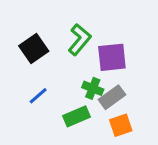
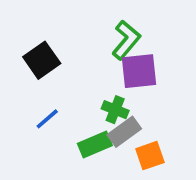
green L-shape: (79, 40) -> (126, 40), moved
gray rectangle: (112, 97) -> (124, 132), moved

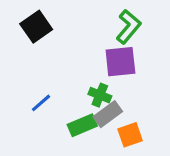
green L-shape: (126, 40) -> (128, 27), moved
black square: (42, 60) -> (36, 27), moved

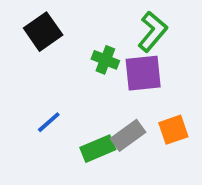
green cross: (100, 95) -> (105, 60), moved
orange square: (130, 135) -> (173, 130), moved

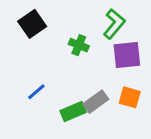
purple square: (143, 73) -> (127, 55), moved
orange square: (173, 130) -> (130, 97), turned 35

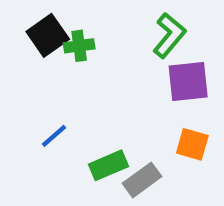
green cross: (79, 45) -> (79, 46), moved, turned -30
gray rectangle: (96, 102) -> (142, 180), moved

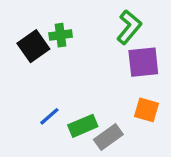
black square: (48, 35) -> (33, 46), moved
blue line: (54, 136) -> (49, 116), moved

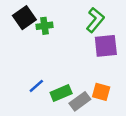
black square: (33, 46) -> (24, 18), moved
orange square: (147, 110) -> (101, 92), moved

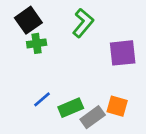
green L-shape: (95, 20) -> (83, 23), moved
green cross: (45, 26) -> (37, 43), moved

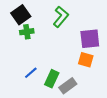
orange square: (117, 106) -> (86, 60), moved
green rectangle: (71, 108) -> (52, 79), turned -42

